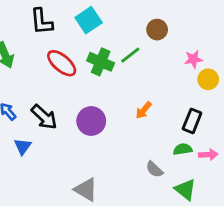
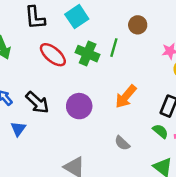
green line: (130, 55) -> (114, 48), turned -36
orange arrow: (144, 110) -> (126, 97), size x1.5
green semicircle: (183, 149) -> (160, 131), turned 49
gray semicircle: (154, 169) -> (122, 143), moved

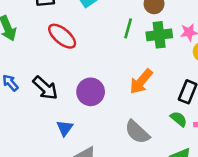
green cross: (88, 54) -> (159, 35), moved, turned -30
blue triangle: (18, 129) -> (65, 128), moved
gray semicircle: (122, 143) -> (137, 132), size x1.5

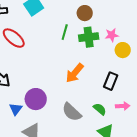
purple circle: (91, 92) -> (36, 99), moved
green semicircle: (179, 119) -> (100, 109), moved

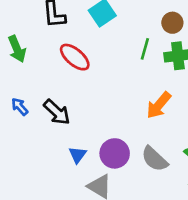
purple circle: (36, 99) -> (115, 153), moved

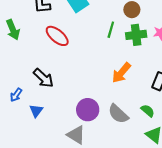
blue arrow: (20, 107) -> (16, 95), moved, turned -104
blue triangle: (77, 155) -> (36, 111), moved

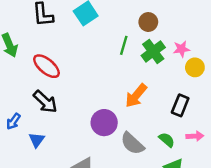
green cross: (136, 35) -> (153, 51), turned -30
red ellipse: (57, 36) -> (46, 66), moved
purple circle: (88, 110) -> (104, 123), moved

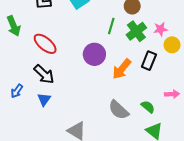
black rectangle: (180, 105) -> (149, 61), moved
purple circle: (104, 123) -> (94, 54), moved
pink arrow: (195, 136) -> (172, 94), moved
blue triangle: (37, 140) -> (44, 99), moved

